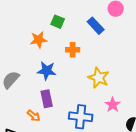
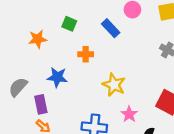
orange star: (39, 40) -> (38, 39), moved
purple rectangle: (47, 99) -> (41, 104), moved

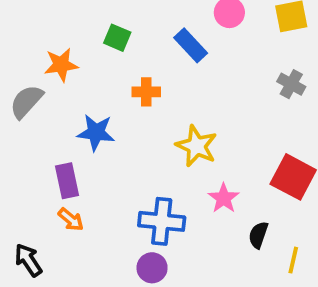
gray semicircle: (18, 87) -> (26, 102), moved

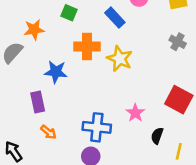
orange cross: (146, 92) -> (87, 47), size x1.5
yellow star: (196, 146) -> (120, 59), moved
orange arrow: (71, 219) -> (49, 132), moved

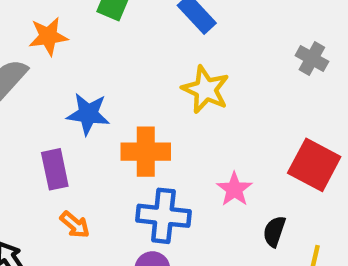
orange cross: (87, 47) -> (146, 152), moved

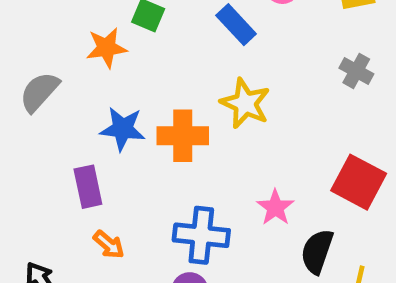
orange star: (48, 36) -> (106, 48), moved
orange cross: (146, 152) -> (183, 136), moved
black semicircle: (274, 231) -> (317, 251), size x1.4

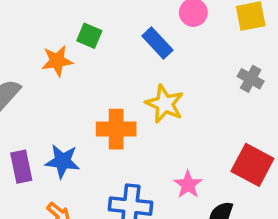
blue star: (123, 129) -> (62, 161), moved
purple rectangle: (88, 187) -> (21, 167), moved

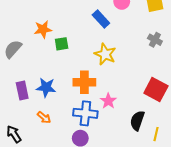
green square: (89, 36) -> (62, 44), moved, turned -32
orange cross: (116, 129) -> (84, 82), moved
pink star: (188, 185) -> (108, 101), moved

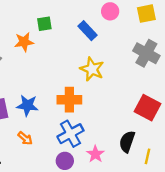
gray cross: (155, 40) -> (146, 53), size x1.6
green square: (62, 44) -> (44, 24), moved
pink star: (108, 101) -> (95, 154), moved
blue cross: (85, 113) -> (70, 134), turned -35

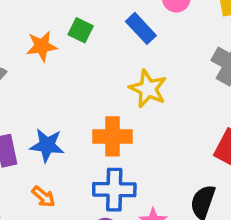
green square: (44, 24) -> (81, 30), moved, turned 35
blue cross: (70, 134) -> (114, 190), turned 30

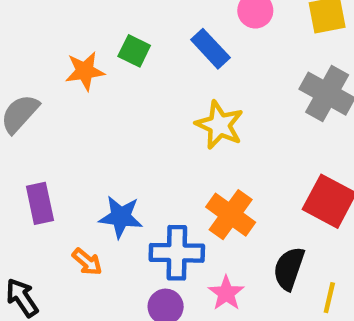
orange cross: (113, 136) -> (231, 215), moved, turned 36
blue star: (47, 145) -> (121, 217), moved

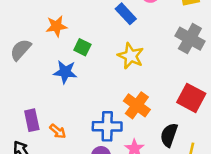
green square: (134, 51) -> (82, 47), moved
purple rectangle: (40, 203) -> (32, 120), moved
blue star: (121, 217) -> (65, 72), moved

